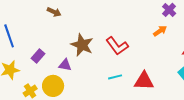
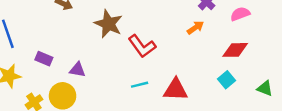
brown star: (82, 45) -> (108, 24), moved
purple rectangle: (38, 56) -> (44, 59), turned 72

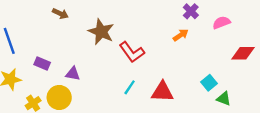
red diamond: (235, 50) -> (243, 53), moved
cyan line: (140, 85) -> (130, 87), turned -42
green triangle: (265, 88) -> (224, 99), moved

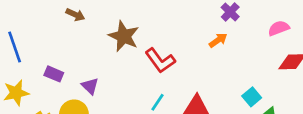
pink semicircle: (221, 23) -> (279, 28), moved
purple triangle: (73, 74) -> (90, 86), turned 35

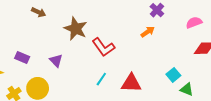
purple triangle: (90, 86) -> (56, 61), moved

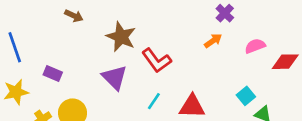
pink semicircle: (194, 22) -> (255, 46), moved
purple triangle: (56, 61) -> (115, 77), moved, size x1.5

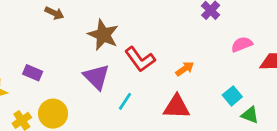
orange arrow: (213, 41) -> (185, 69), moved
cyan line: (154, 101) -> (125, 101), moved

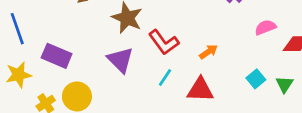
purple rectangle: (33, 73) -> (57, 56), size x1.5
cyan line: (125, 101) -> (165, 77), moved
green triangle: (250, 115) -> (284, 84), moved, turned 42

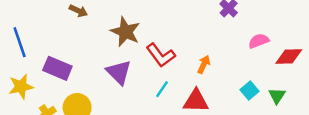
orange arrow: (208, 52) -> (204, 64), turned -30

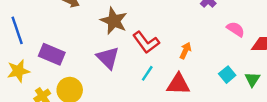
pink semicircle: (259, 41) -> (236, 29), turned 54

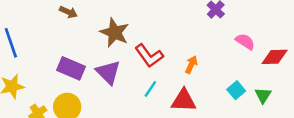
purple rectangle: (52, 54) -> (71, 68), moved

